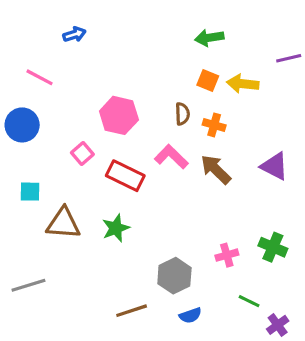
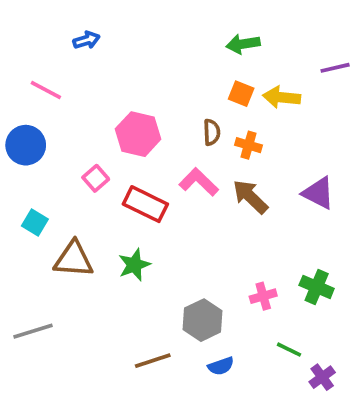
cyan square: (30, 192) -> (35, 222), turned 30

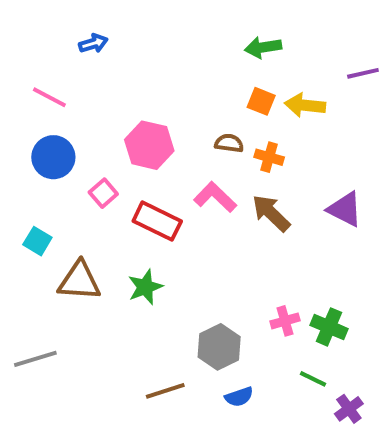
brown semicircle: (212, 132) -> (229, 143), turned -80
blue circle: (26, 145) -> (53, 157), moved
green cross: (317, 287) -> (329, 327), moved

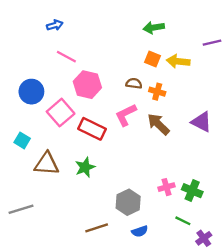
pink line: (49, 97) -> (66, 57), moved
pink square: (103, 193) -> (61, 113), size x1.6
pink L-shape: (215, 197) -> (126, 115), turned -70

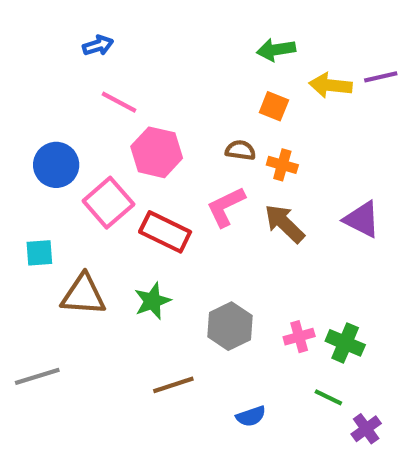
yellow arrow: (178, 61) -> (330, 85), moved
cyan square: (22, 140) -> (39, 253), turned -35
gray hexagon: (128, 202) -> (230, 326), moved
brown line: (97, 228) -> (173, 385), moved

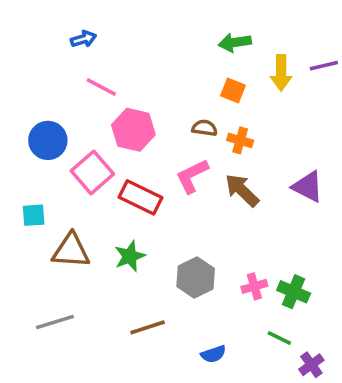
yellow arrow: (330, 85) -> (281, 73), turned -96
gray line: (37, 376) -> (55, 322), moved

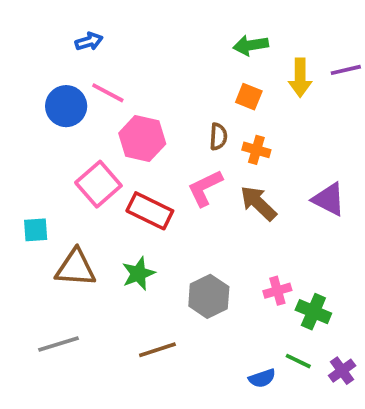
brown semicircle: (205, 128) -> (218, 137), turned 85
blue circle: (48, 140) -> (66, 106), moved
pink cross: (254, 286) -> (277, 291), moved
blue semicircle: (213, 354) -> (262, 378), moved
purple cross: (311, 365) -> (342, 371), moved

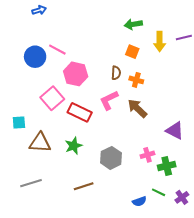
blue arrow: (89, 41) -> (39, 10), moved
purple triangle: (329, 199) -> (175, 131), moved
green cross: (313, 312) -> (167, 166), turned -36

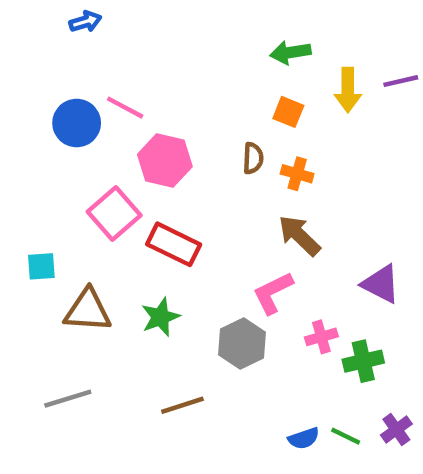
pink L-shape: (109, 100) -> (273, 293), moved
green line: (159, 192) -> (346, 436), moved

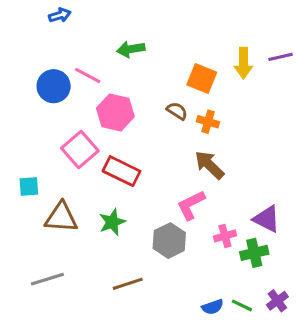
green arrow: (291, 52) -> (131, 49), moved
orange square: (288, 112) -> (202, 78), size x1.4
brown semicircle: (253, 158) -> (177, 111), turned -60
purple triangle: (381, 284) -> (267, 219), moved

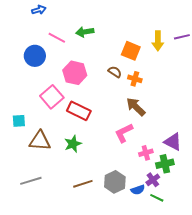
pink line: (88, 75) -> (57, 38), moved
gray hexagon: (169, 241) -> (115, 182), moved
purple cross: (277, 301) -> (153, 180), moved
blue semicircle: (213, 307) -> (138, 190), moved

